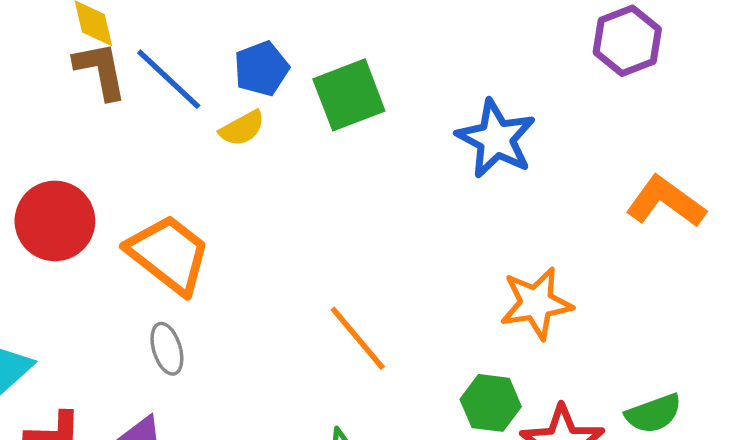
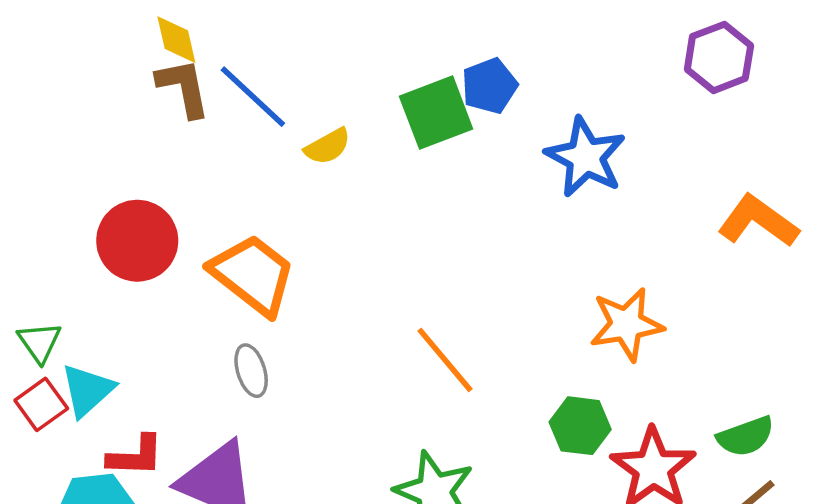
blue pentagon: (261, 69) -> (489, 86), moved

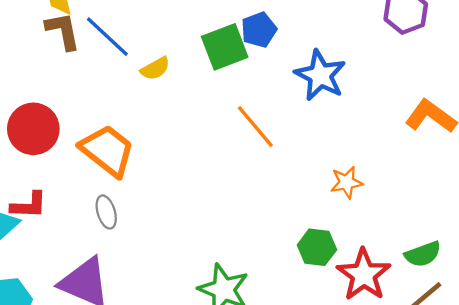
orange star: (626, 324) -> (347, 182), size x0.7
orange line: (445, 360) -> (255, 127), moved
red L-shape: (135, 456) -> (29, 205), moved

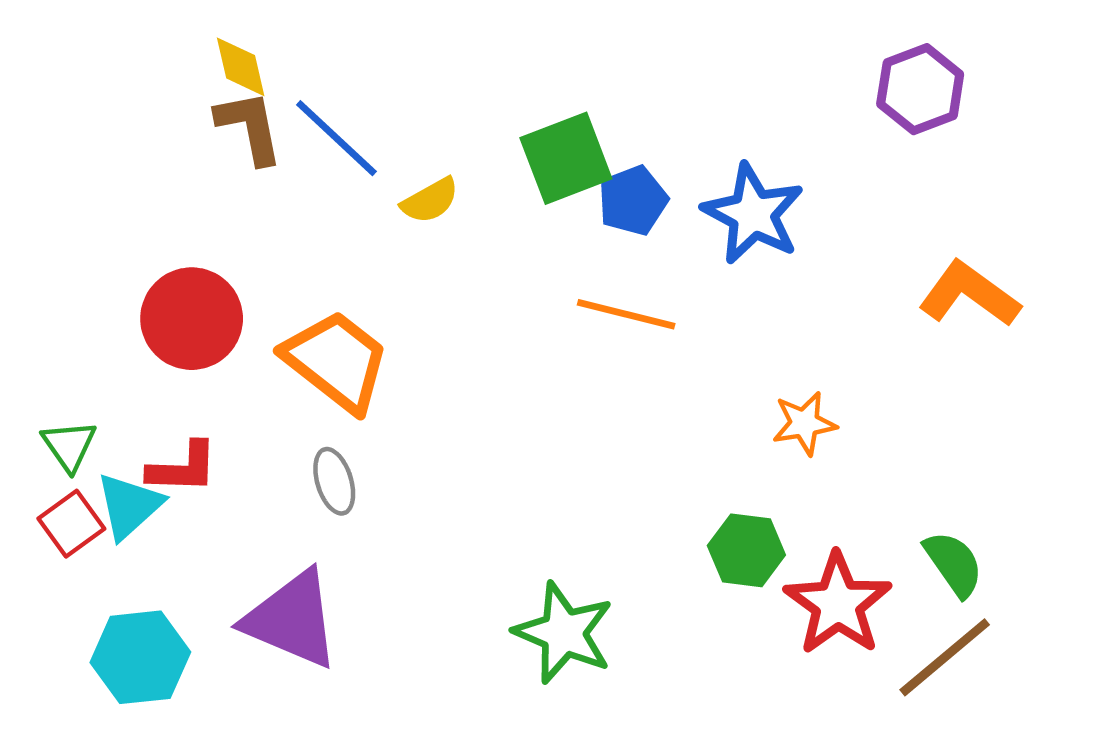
blue pentagon: (259, 30) -> (633, 201), moved
orange line: (255, 127) -> (626, 314), turned -36
green semicircle: (423, 254) -> (954, 564), turned -105

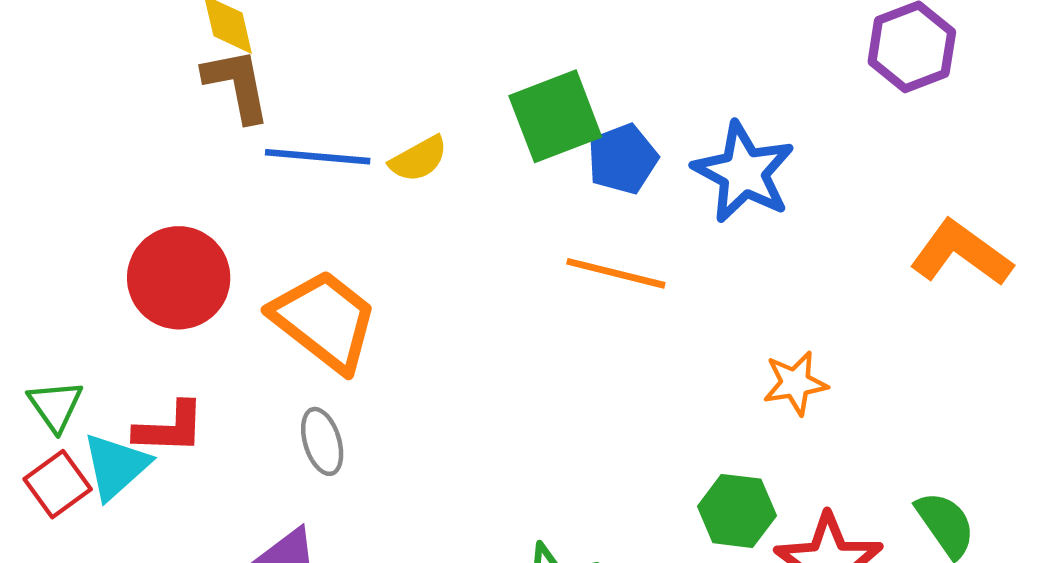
blue line: (336, 138) -> (318, 157), moved, turned -38

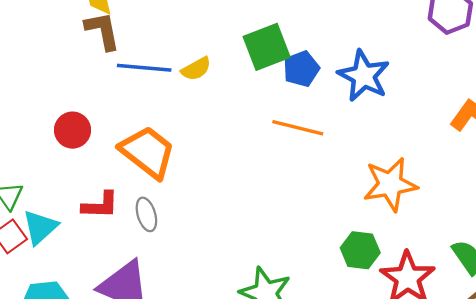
red circle: (179, 278) -> (73, 130), size x0.7
orange star: (795, 383) -> (390, 184), size x1.6
red L-shape: (170, 428) -> (100, 205), moved

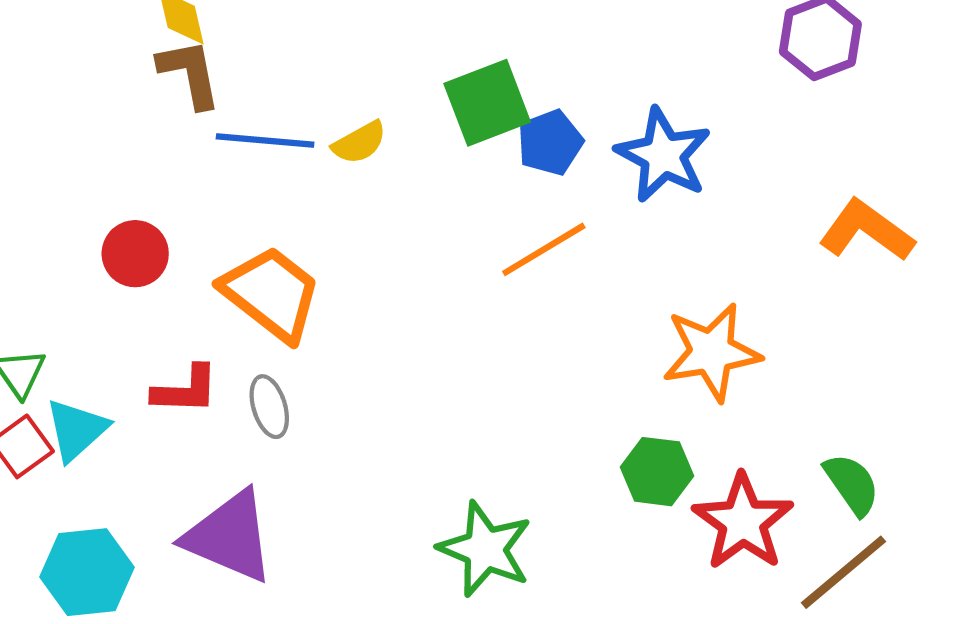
orange line: (298, 128) -> (544, 249), turned -45

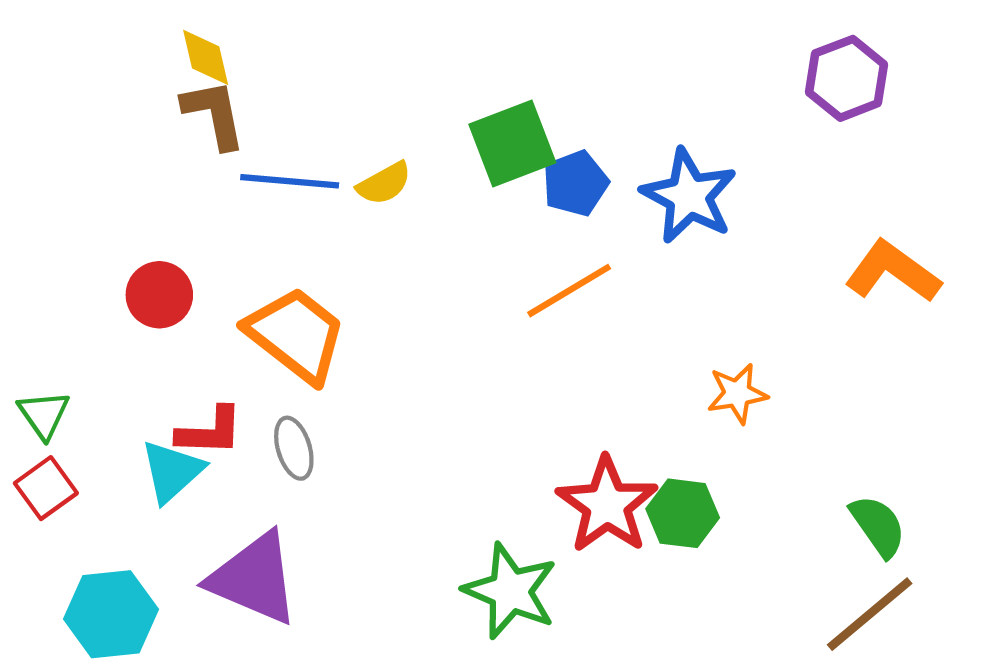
orange star: (711, 352) -> (737, 394), size x0.6
cyan triangle: (76, 430) -> (172, 471), moved
red star: (743, 522) -> (607, 505), moved

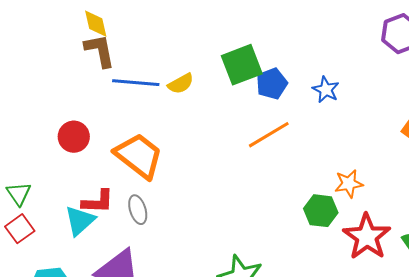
blue star: (689, 196) -> (326, 90), size x0.6
red star: (607, 505) -> (367, 237), moved
green hexagon: (683, 513) -> (321, 211), moved

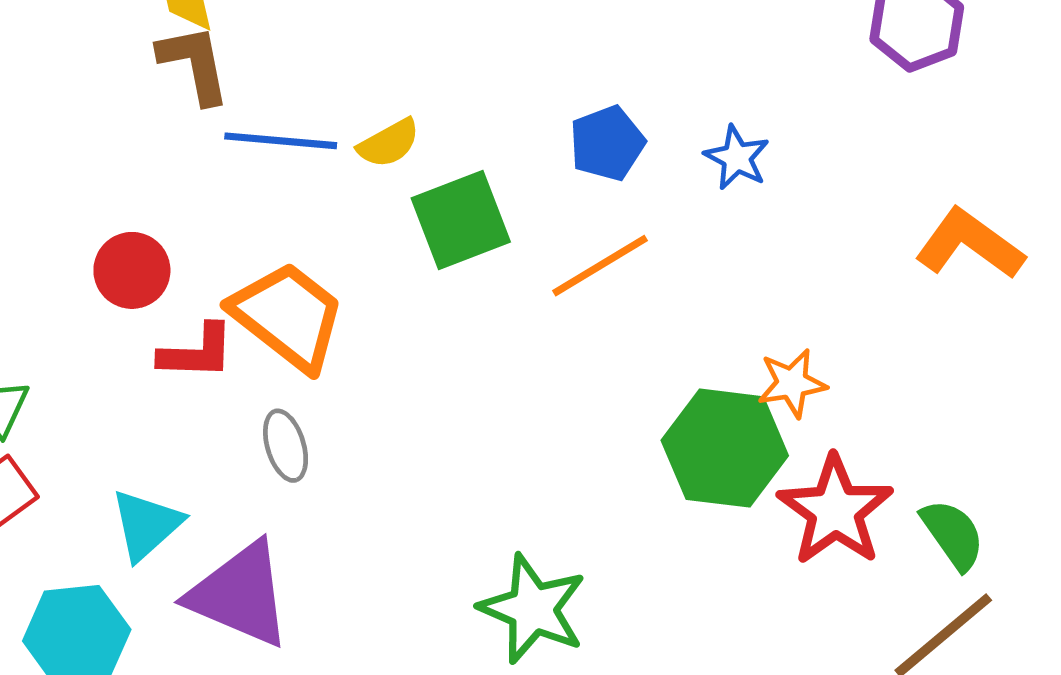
green square: (242, 65) -> (461, 220), moved
red L-shape: (98, 202) -> (197, 352), moved
green hexagon: (321, 211) -> (725, 448), size x1.5
cyan triangle: (80, 221) -> (146, 525), moved

